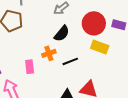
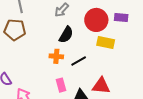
orange cross: (49, 53) -> (56, 56), turned 32
pink rectangle: (30, 67) -> (61, 85), moved

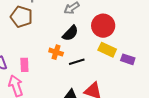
purple rectangle: (121, 18) -> (128, 59), moved
pink rectangle: (61, 85) -> (24, 65), moved

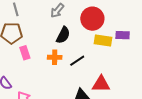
purple rectangle: (128, 59) -> (123, 35), moved
pink rectangle: (24, 65) -> (25, 53), moved

